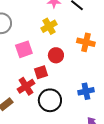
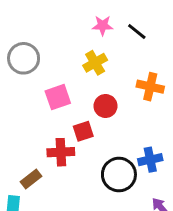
red cross: (26, 86) -> (61, 152), turned 30
black circle: (50, 100) -> (119, 175), moved

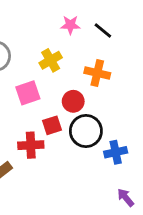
yellow cross: (95, 63) -> (51, 60), moved
orange cross: (150, 87) -> (97, 73), moved
black circle: (119, 175) -> (86, 131), moved

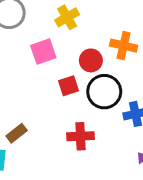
orange cross: (97, 73) -> (124, 46), moved
red cross: (31, 145) -> (80, 136), moved

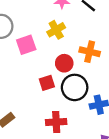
yellow cross: (67, 17) -> (56, 30), moved
pink square: (43, 52) -> (26, 45), moved

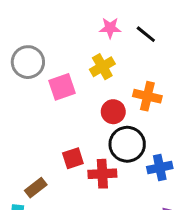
red square: (47, 83) -> (73, 158), moved
red cross: (56, 122) -> (102, 174), moved

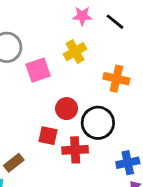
red circle: (113, 112) -> (67, 109), moved
red square: (73, 158) -> (48, 136), turned 30
blue cross: (160, 168) -> (128, 163), moved

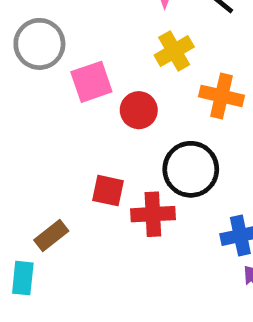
yellow cross: (75, 52) -> (174, 51), moved
red circle: (67, 109) -> (139, 110), moved

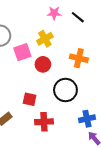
yellow cross: (174, 51) -> (45, 39), moved
red cross: (153, 214) -> (44, 122), moved

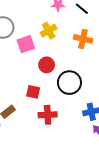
orange cross: (79, 58) -> (83, 39), moved
red circle: (43, 64) -> (47, 65), moved

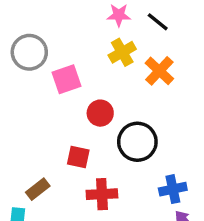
yellow cross: (49, 31) -> (122, 52), moved
orange cross: (83, 39) -> (159, 71), turned 30

